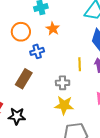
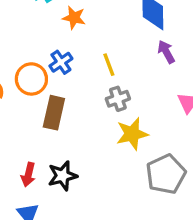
orange circle: (21, 32) -> (31, 79), moved
yellow line: (80, 64) -> (109, 65), moved

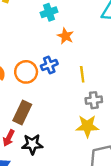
gray cross: (118, 99) -> (94, 100), moved
brown rectangle: (54, 113) -> (22, 112), moved

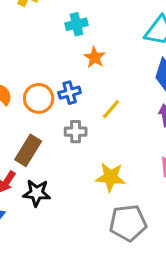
yellow line: (82, 74) -> (111, 109), turned 42
gray cross: (94, 100) -> (76, 132), moved

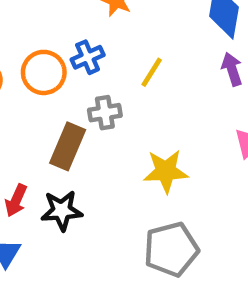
brown rectangle: (28, 150) -> (68, 146), moved
gray pentagon: (128, 223) -> (171, 249), moved

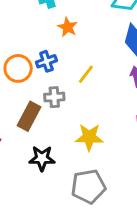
black star: (62, 211) -> (42, 158), moved

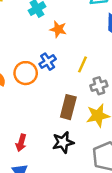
gray cross: (54, 97) -> (99, 86), moved
brown rectangle: (29, 116) -> (68, 107), moved

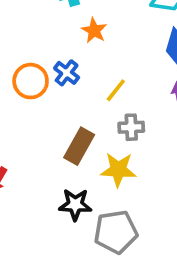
blue cross: (48, 62) -> (67, 73), turned -35
black star: (63, 142) -> (75, 205), moved

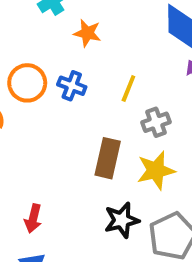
orange circle: (31, 81) -> (27, 83), moved

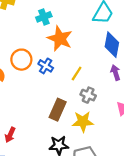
orange star: (87, 33) -> (60, 39), size x1.6
gray cross: (156, 122) -> (88, 95), turned 32

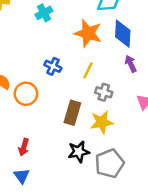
orange star: (60, 39) -> (88, 33), moved
orange circle: (21, 60) -> (26, 94), moved

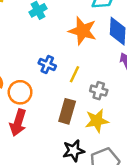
yellow line: (88, 70) -> (75, 74), moved
red arrow: (24, 147) -> (18, 123), moved, size x1.5

